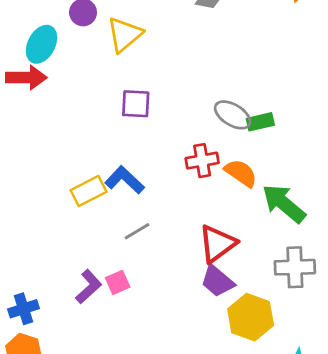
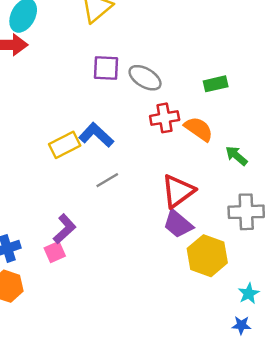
gray ellipse: (233, 115) -> (145, 78), moved
green arrow: (284, 204) -> (236, 156), size x0.6
pink square: (118, 282) -> (55, 252), moved

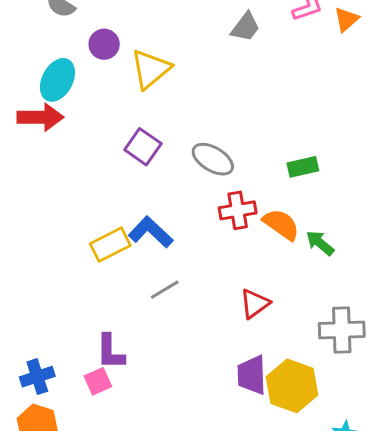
purple square: (106, 68) -> (143, 147), moved, turned 32
green arrow: (236, 156) -> (320, 243), moved
red triangle: (178, 191) -> (255, 304), size x0.7
purple trapezoid: (178, 224) -> (252, 375), moved, turned 48
purple L-shape: (65, 229) -> (110, 352), turned 132

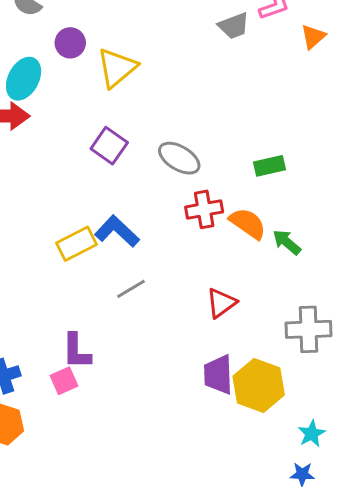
orange triangle: (346, 19) -> (313, 37), moved
gray trapezoid: (245, 27) -> (234, 26), moved, turned 32

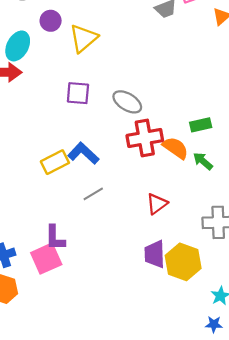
purple square: (109, 146) -> (78, 93), turned -30
green rectangle: (270, 166) -> (201, 125), moved
red cross: (204, 209) -> (145, 138), size x1.4
pink square: (64, 381) -> (46, 259), size x1.6

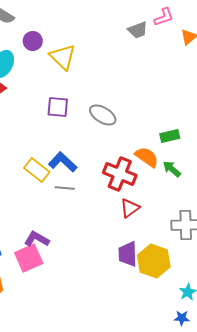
yellow triangle: (83, 38) -> (63, 57), turned -36
red cross: (145, 138) -> (120, 174), moved, turned 32
yellow rectangle: (55, 162) -> (37, 170), turned 65
gray line: (93, 194) -> (65, 188), moved, turned 36
purple L-shape: (55, 238) -> (37, 239), turned 120

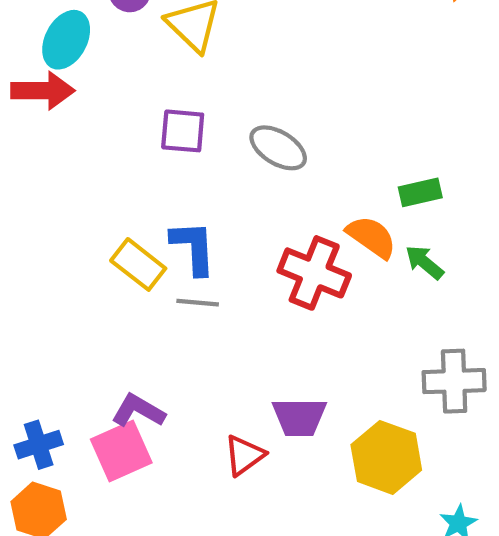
blue L-shape: (63, 162) -> (193, 248), turned 44
red triangle: (130, 208) -> (244, 455), moved
purple trapezoid: (128, 254) -> (299, 417), moved, turned -88

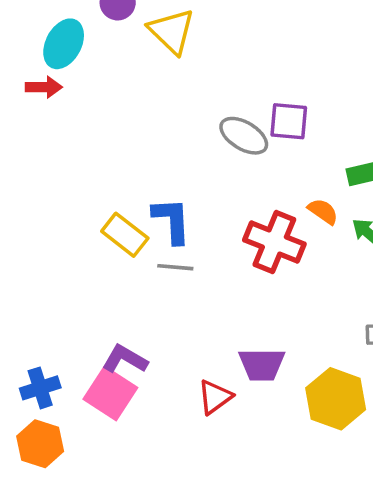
red arrow: (43, 91) -> (44, 87), size x0.7
purple square: (183, 131) -> (289, 121), moved
orange semicircle: (371, 237) -> (323, 211), size x0.7
pink square: (121, 451) -> (110, 393), turned -33

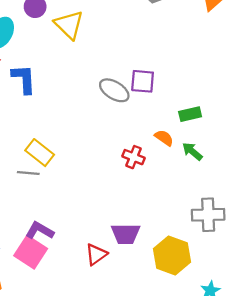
blue L-shape: (172, 220) -> (24, 79), moved
red cross: (274, 242) -> (133, 157), size x0.6
gray line: (175, 267) -> (28, 173), moved

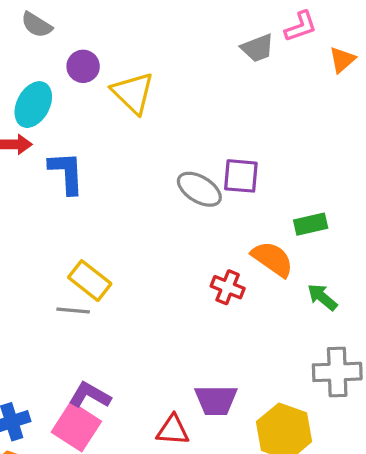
orange semicircle: (164, 138) -> (272, 259), size x1.5
green arrow: (192, 151) -> (322, 297), moved
red triangle: (96, 254) -> (173, 430), turned 40

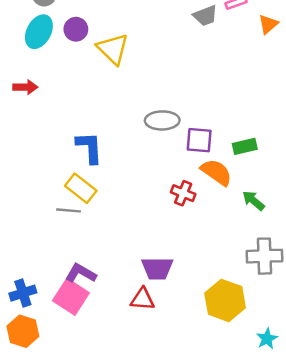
cyan ellipse: (33, 105) -> (39, 32), moved
blue L-shape: (66, 173) -> (89, 148), moved
purple square: (241, 176) -> (199, 140), moved
gray ellipse: (199, 189) -> (162, 120), turned -32
purple trapezoid: (216, 400) -> (157, 268), moved

